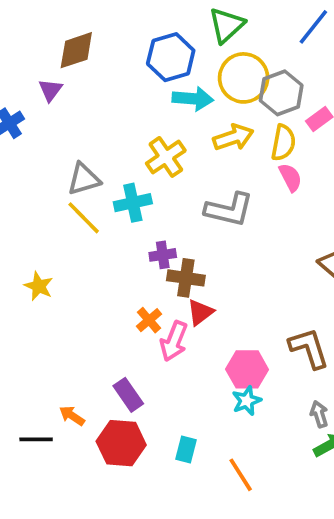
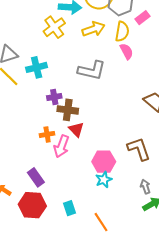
yellow cross: (166, 157) -> (54, 27), moved
red triangle: (200, 312) -> (76, 129), turned -35
orange cross: (149, 320) -> (47, 134), turned 32
cyan rectangle: (186, 450) -> (70, 208), turned -32

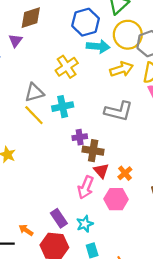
yellow cross: (54, 27) -> (67, 67), moved
orange cross: (47, 134) -> (125, 173), moved, turned -32
pink hexagon: (104, 162) -> (116, 199), moved
cyan star: (104, 180) -> (85, 224), moved

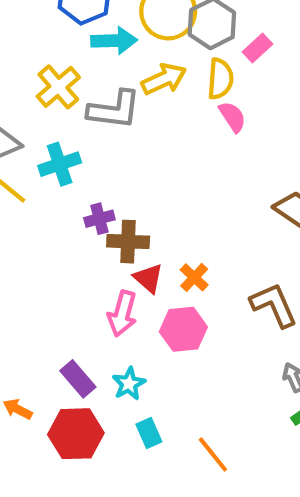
gray L-shape: (119, 111) -> (114, 110), moved

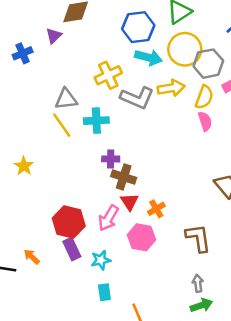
red hexagon: (76, 434) -> (69, 222), moved

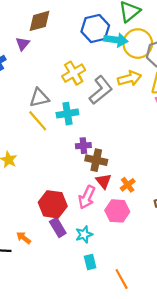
cyan arrow: (148, 57) -> (116, 40), moved
gray L-shape: (137, 98) -> (101, 90), turned -56

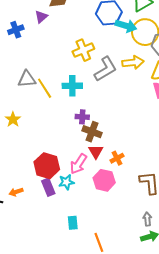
gray triangle: (39, 98) -> (27, 79), moved
cyan star: (84, 234) -> (66, 182), moved
orange arrow: (24, 238) -> (16, 192), turned -64

